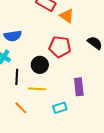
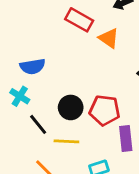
red pentagon: (60, 47) -> (105, 110), moved
black line: (17, 77) -> (38, 124), turned -42

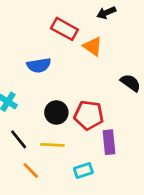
blue semicircle: (32, 66) -> (39, 65), moved
black line: (38, 124) -> (19, 139), moved

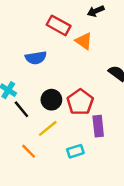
red pentagon: (89, 115) -> (80, 102), turned 30
black line: (19, 139) -> (21, 109), moved
yellow line: (52, 145) -> (48, 128), turned -42

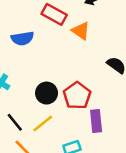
blue semicircle: (36, 58) -> (22, 38), moved
black line: (21, 109) -> (15, 122), moved

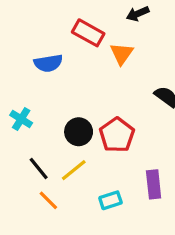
orange triangle: (81, 31) -> (122, 54), turned 30
purple rectangle: (96, 121) -> (154, 184), moved

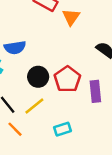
blue semicircle: (48, 63) -> (15, 48), moved
purple rectangle: (154, 184) -> (95, 91), moved

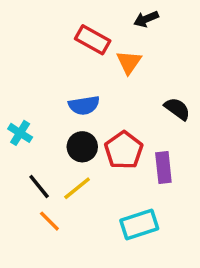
blue semicircle: (15, 48) -> (84, 105), moved
cyan rectangle: (62, 129) -> (139, 224), moved, size x1.5

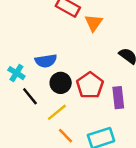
blue semicircle: (84, 105) -> (46, 61), moved
black line: (39, 186) -> (30, 96), moved
orange line: (49, 221) -> (65, 136), moved

